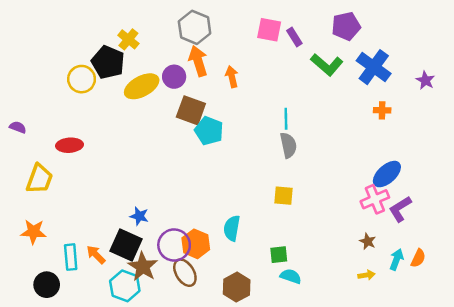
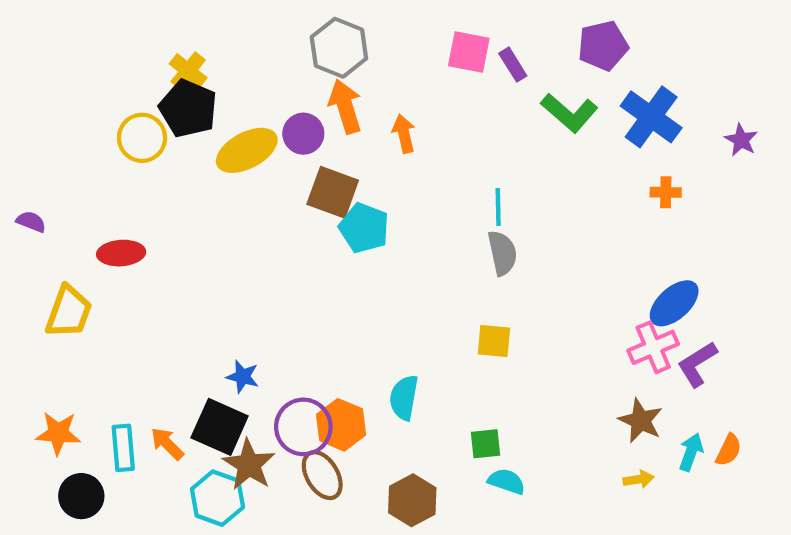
yellow cross: (128, 39) -> (188, 71), moved
orange star: (33, 232) -> (58, 433), moved
brown star: (368, 241) -> (641, 421), size x1.5

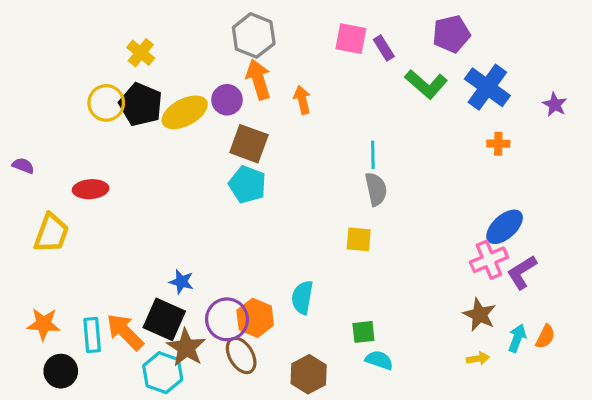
black pentagon: (188, 109) -> (141, 104), moved
cyan pentagon: (364, 228) -> (247, 184), moved
yellow square: (494, 341) -> (359, 239), moved
orange arrow: (167, 444) -> (125, 332), size x1.5

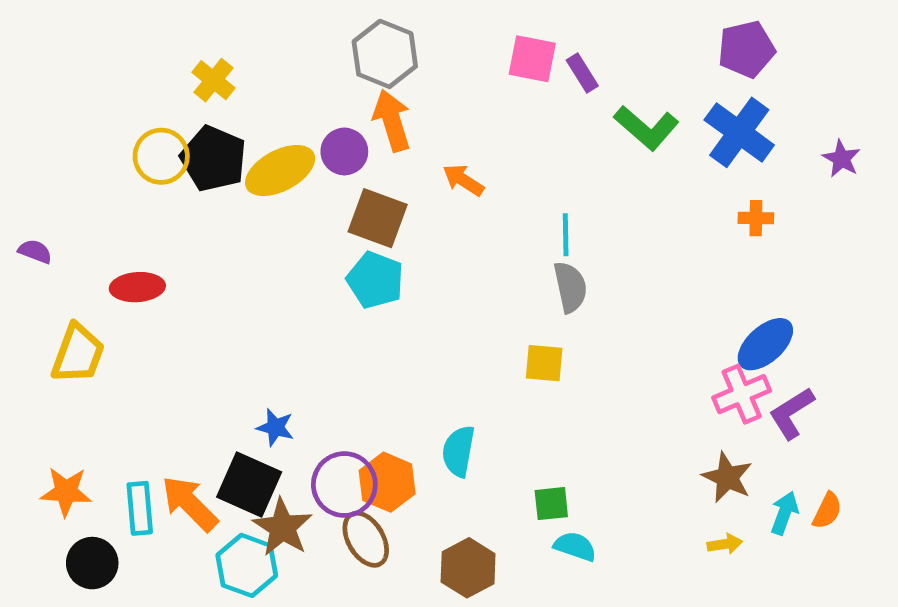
purple pentagon: (451, 34) -> (746, 49), moved
orange arrow: (302, 100) -> (463, 180), moved, turned -44

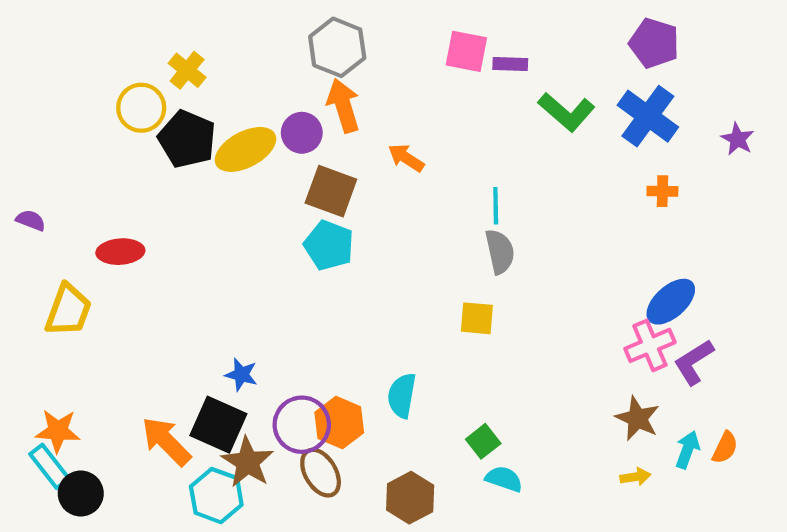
purple pentagon: (746, 49) -> (654, 43), turned 30
purple rectangle: (582, 73) -> (510, 64), turned -56
yellow circle: (161, 156) -> (141, 108), moved
green square: (551, 504) -> (483, 441), turned -32
cyan rectangle: (140, 508) -> (49, 466), moved, turned -33

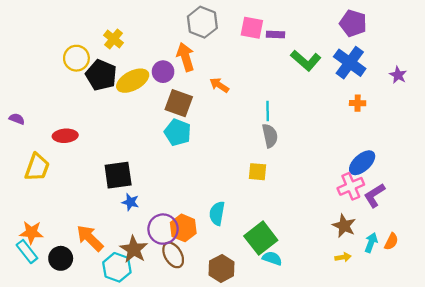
gray hexagon: (337, 47) -> (202, 22), moved
yellow cross: (187, 70) -> (114, 39), moved
black square: (218, 425) -> (118, 175), moved, turned -32
green square: (483, 441) -> (261, 238), size x1.8
black circle: (81, 493) -> (61, 258), moved

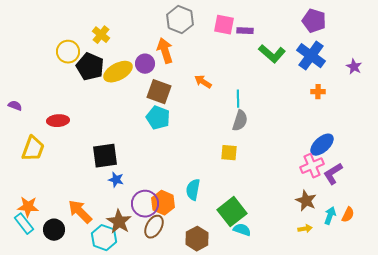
orange arrow: (219, 85) -> (203, 82), moved
gray semicircle: (270, 136) -> (240, 121), turned 30
brown ellipse: (173, 255) -> (154, 227), turned 60

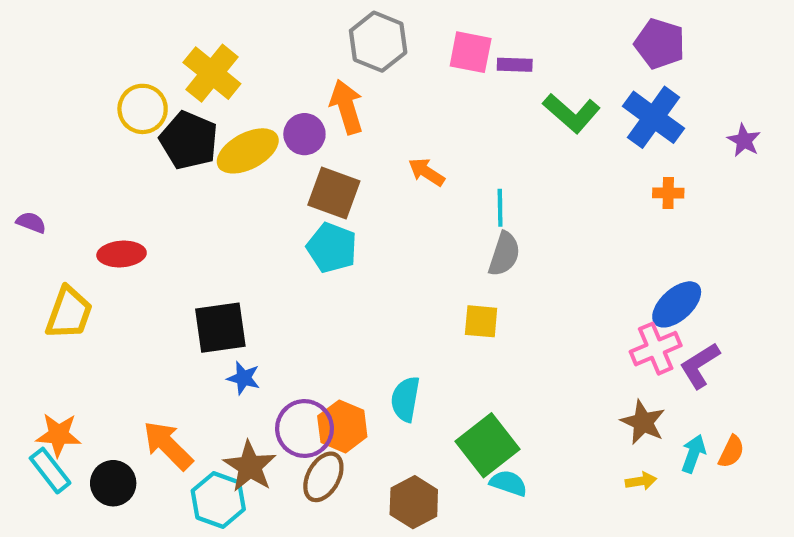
yellow cross: (101, 35) -> (212, 73), size x1.5

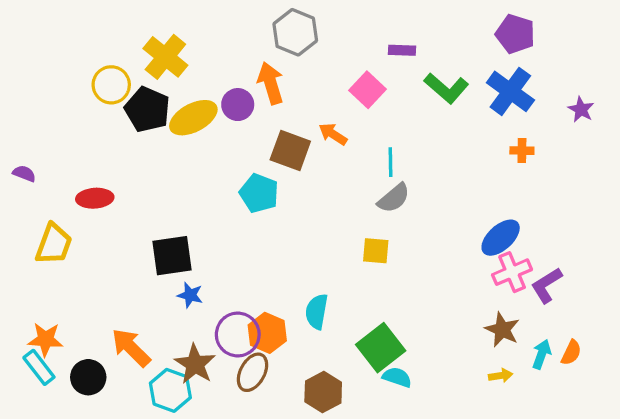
pink square: (471, 52) -> (367, 90), moved, turned 32
brown square: (334, 193) -> (290, 151), moved
gray semicircle: (504, 254) -> (394, 198), turned 32
blue ellipse: (677, 304) -> (501, 238), moved

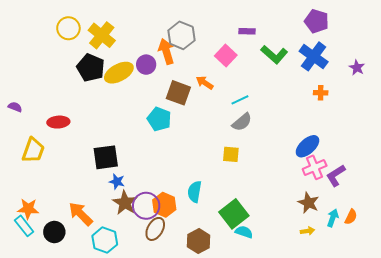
gray hexagon: (295, 32) -> (181, 35), moved
yellow circle: (111, 85) -> (68, 28), moved
cyan line: (390, 162) -> (240, 100), turned 66
brown star: (195, 364) -> (125, 203), moved

